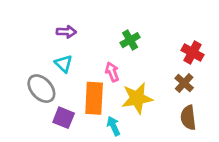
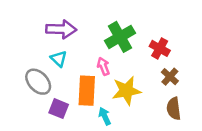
purple arrow: (66, 32) -> (61, 29), size x1.6
green cross: (130, 40) -> (120, 37), size x1.6
red cross: (192, 53) -> (160, 48), moved

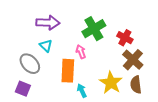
brown cross: (170, 77) -> (133, 60), size x1.5
yellow star: (126, 91) -> (111, 83), moved, turned -30
purple square: (59, 109) -> (23, 89), moved

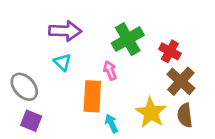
gray ellipse: (30, 64) -> (24, 87), moved

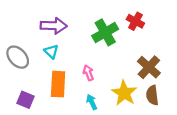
red cross: (170, 51) -> (135, 21), moved
pink arrow: (110, 70) -> (88, 73), moved
gray ellipse: (24, 87) -> (18, 57), moved
orange rectangle: (92, 96) -> (58, 84), moved

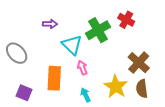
purple arrow: (54, 26) -> (50, 24), size x0.6
cyan triangle: (51, 52) -> (72, 45), moved, size x1.5

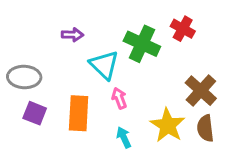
green cross: (98, 30) -> (142, 44), turned -35
gray ellipse: (17, 53) -> (24, 77), turned -45
purple square: (24, 93) -> (35, 113), moved

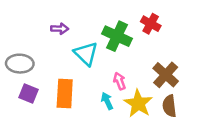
pink arrow: (119, 98) -> (120, 81), moved
cyan arrow: (124, 137) -> (107, 101), moved

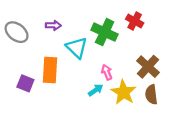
gray ellipse: (20, 64) -> (17, 32), moved, turned 35
orange rectangle: (65, 93) -> (50, 70), moved
cyan arrow: (107, 101) -> (96, 90), turned 80

